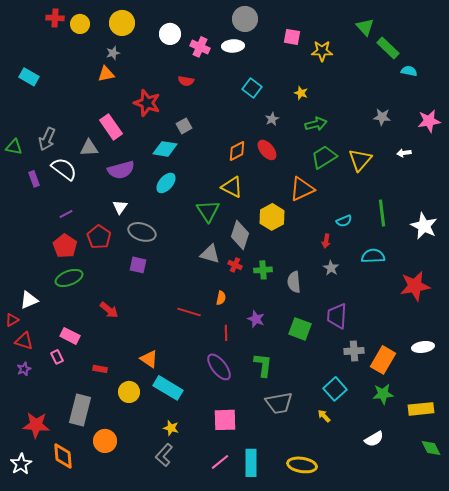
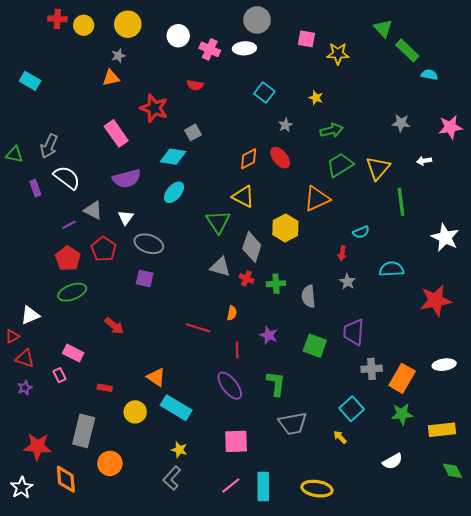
gray triangle: (89, 148) -> (93, 210), moved, turned 30
green line: (382, 213) -> (401, 202), moved

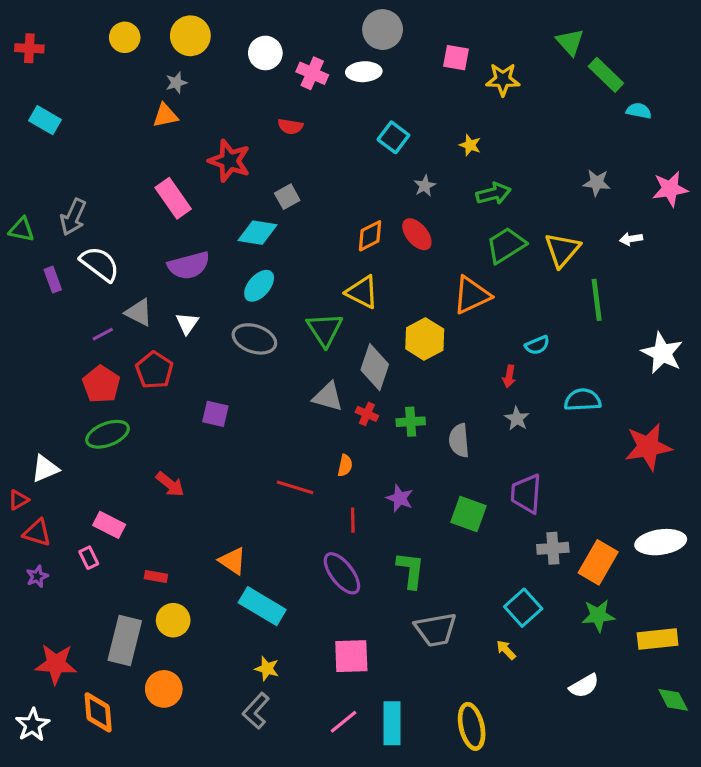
red cross: (57, 19) -> (29, 48), moved
gray ellipse: (149, 244) -> (254, 339), moved
white ellipse: (444, 365) -> (661, 542), size x1.4
yellow circle: (135, 412) -> (173, 620), moved
yellow ellipse: (317, 489) -> (472, 726), turned 68

